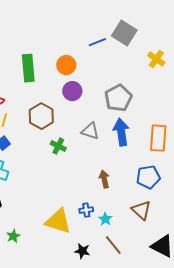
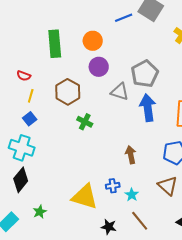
gray triangle: (90, 131) -> (120, 92), moved

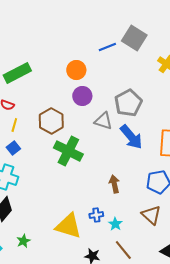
green rectangle: (55, 44) -> (17, 73), moved, turned 68
blue arrow: (148, 108) -> (131, 137), turned 148
green cross: (85, 122) -> (68, 151), size x1.8

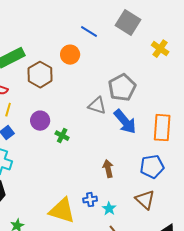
blue line: (107, 47) -> (89, 32), moved, turned 54
purple circle: (82, 96) -> (40, 121), moved
brown hexagon: (51, 121) -> (40, 75), moved
green cross: (68, 151) -> (62, 136), size x0.5

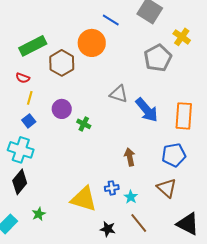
orange circle: (70, 55) -> (92, 43), size x1.4
gray pentagon: (122, 88) -> (158, 58), moved

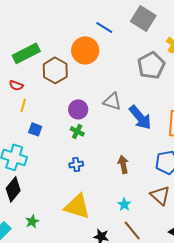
purple circle: (62, 109) -> (78, 109), moved
blue square: (29, 121) -> (35, 129), moved, turned -32
blue cross: (112, 188) -> (76, 164), moved

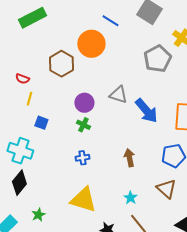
green rectangle: (26, 53) -> (32, 18), moved

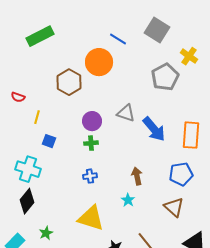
red semicircle: (22, 79) -> (18, 97), moved
green cross: (83, 125) -> (91, 143), turned -32
cyan star: (130, 198) -> (128, 200), moved

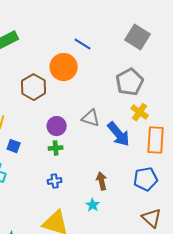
gray square: (157, 30) -> (138, 37), moved
yellow cross: (189, 56) -> (140, 112), moved
brown triangle: (174, 207) -> (152, 218), moved

